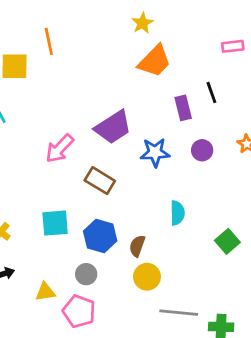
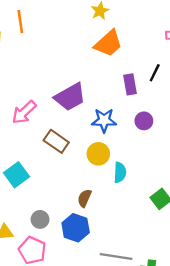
black line: (211, 93) -> (155, 73), turned 42
cyan square: (55, 223) -> (16, 175), turned -35
blue hexagon: (100, 236) -> (76, 228), moved
yellow circle: (147, 277) -> (98, 154), moved

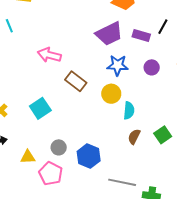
purple rectangle: (130, 84) -> (141, 36), turned -66
purple trapezoid: (70, 97) -> (109, 34), moved
pink arrow: (24, 112) -> (49, 55), turned 55
brown semicircle: (84, 198) -> (134, 137), moved

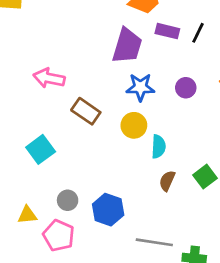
purple trapezoid: (109, 34) -> (127, 46), turned -44
purple rectangle: (141, 36) -> (167, 31), moved

